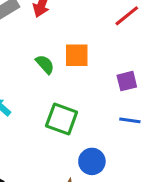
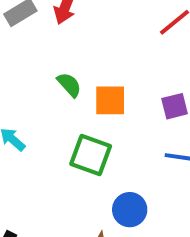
orange square: (77, 55) -> (110, 100), moved

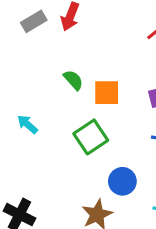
green square: (91, 155) -> (91, 137), turned 36

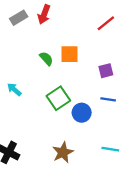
orange square: (107, 93) -> (69, 54), moved
blue circle: (122, 181) -> (82, 113), moved

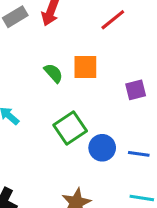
red line: (106, 23) -> (113, 20), moved
blue line: (108, 99) -> (139, 154), moved

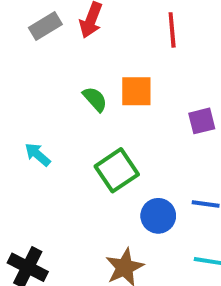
red line: (113, 20) -> (172, 30), turned -56
blue circle: (102, 148) -> (158, 216), moved

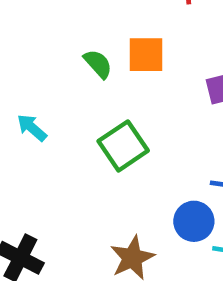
blue circle: (158, 216) -> (194, 221), moved

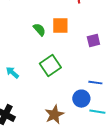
cyan arrow: (32, 128) -> (12, 73), moved

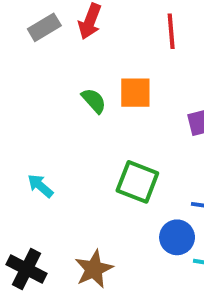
green square: (50, 66) -> (137, 182), moved, turned -35
brown star: (54, 115) -> (94, 269), moved

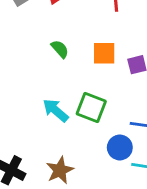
orange square: (135, 93) -> (104, 53), moved
cyan arrow: (40, 186) -> (56, 110), moved, size x1.4

